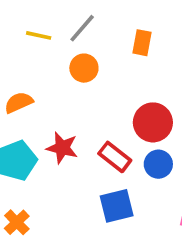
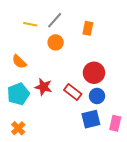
orange semicircle: (19, 102) -> (19, 62), turned -112
blue square: (117, 206) -> (91, 119), moved

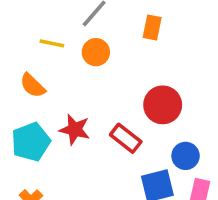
yellow line: (30, 24) -> (52, 43), moved
blue circle: (97, 96) -> (186, 156), moved

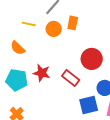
orange rectangle: (152, 28) -> (73, 23), moved
cyan pentagon: (31, 142) -> (17, 80), turned 30

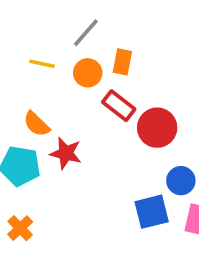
orange semicircle: (18, 48) -> (37, 124), moved
red rectangle: (71, 78) -> (119, 106), moved

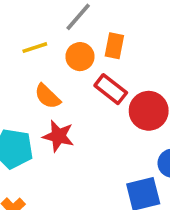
yellow line: (42, 64) -> (35, 48), turned -30
orange semicircle: (37, 124) -> (47, 96), moved

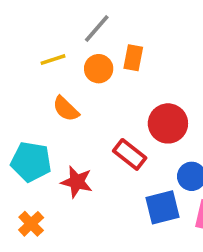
red rectangle: (111, 89) -> (130, 154), moved
red star: (58, 136) -> (77, 182), moved

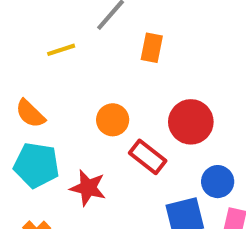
orange circle: (99, 69) -> (113, 120), moved
orange semicircle: (66, 109) -> (30, 114), moved

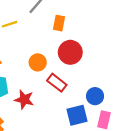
red circle: (191, 122) -> (70, 52), moved

